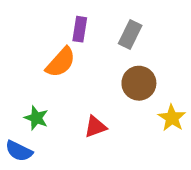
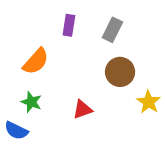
orange semicircle: (61, 62) -> (36, 61), moved

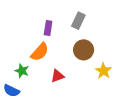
purple rectangle: (69, 25) -> (48, 28), moved
orange semicircle: (36, 61) -> (40, 52), moved

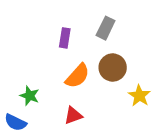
orange semicircle: (40, 52) -> (77, 76), moved
red triangle: (57, 76) -> (73, 115), moved

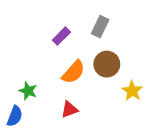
purple rectangle: (65, 38) -> (61, 36), turned 36
blue semicircle: (15, 122) -> (15, 116), turned -95

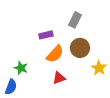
purple rectangle: (61, 36) -> (46, 35), moved, turned 32
red triangle: (69, 109) -> (59, 78), moved

